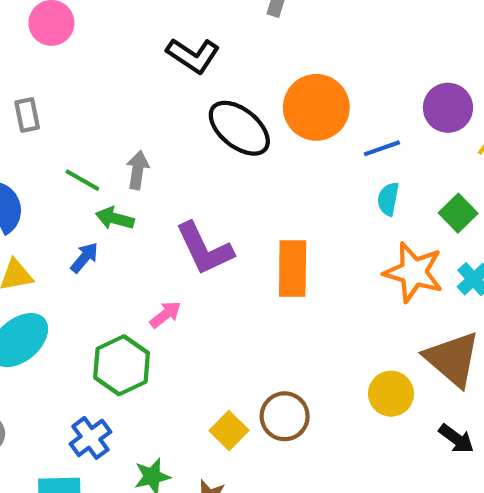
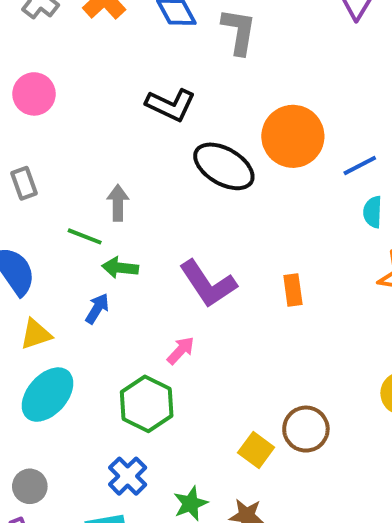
gray arrow: (138, 170) -> (118, 203), moved
orange rectangle: (293, 268) -> (293, 290), size x0.6

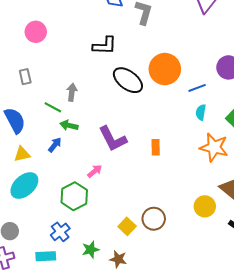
black L-shape: (171, 105) -> (105, 46), turned -30

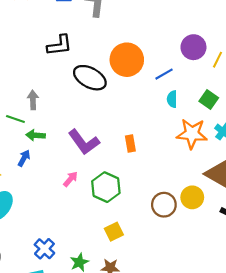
green hexagon: (74, 196) -> (106, 187), moved
brown circle: (154, 219) -> (164, 205), moved
yellow square: (127, 226) -> (114, 232), turned 30

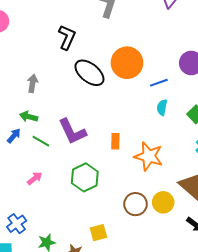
black L-shape: (59, 45) -> (67, 37), turned -70
green line: (15, 119) -> (41, 141), moved
orange star: (192, 134) -> (149, 156), moved
pink arrow: (70, 179) -> (35, 178), moved
yellow square: (114, 232) -> (98, 233), moved

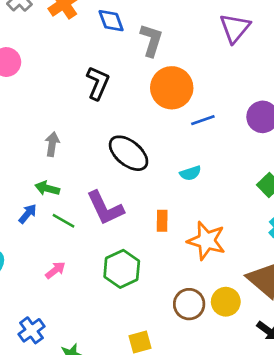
orange circle: (127, 63) -> (172, 88), moved
black ellipse: (89, 73) -> (129, 153), moved
blue line: (159, 83) -> (203, 120), moved
cyan semicircle: (162, 107) -> (190, 173), moved, turned -119

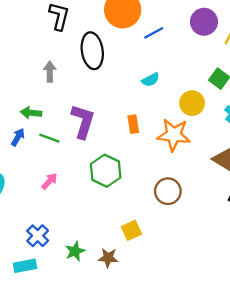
gray arrow: (52, 144) -> (50, 72), moved
black ellipse: (129, 153) -> (92, 51), moved, turned 52
purple L-shape: (105, 208) -> (83, 121), turned -128
yellow circle: (226, 302) -> (192, 103), moved

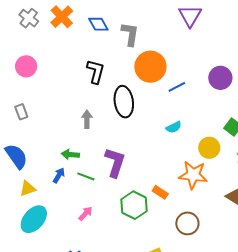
orange rectangle: (133, 124) -> (160, 192), moved, turned -49

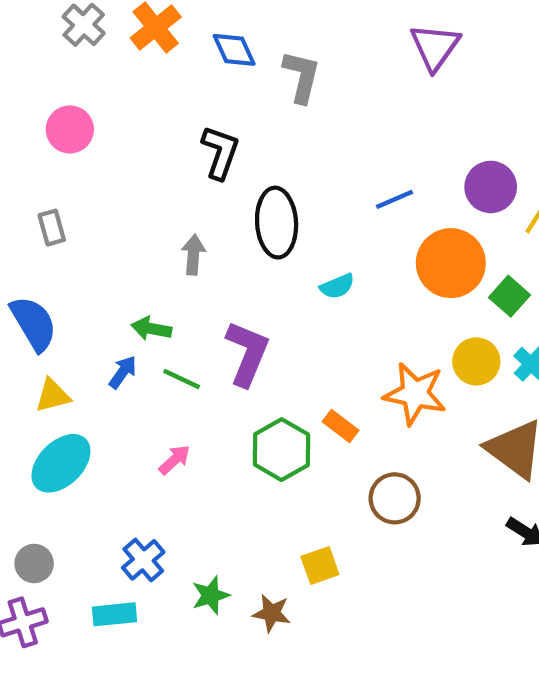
orange circle: (150, 67) -> (451, 263), moved
cyan semicircle: (174, 127) -> (337, 286), moved
yellow circle: (209, 148) -> (476, 361), moved

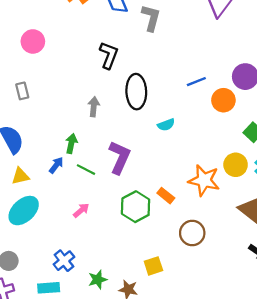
orange circle: (451, 263) -> (223, 100), moved, size x0.7
green arrow: (151, 329) -> (71, 144), turned 90

